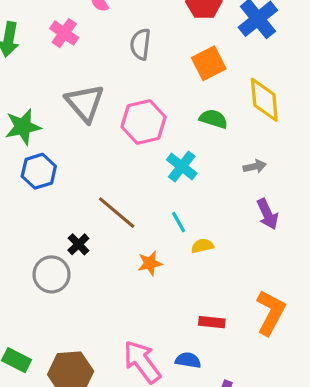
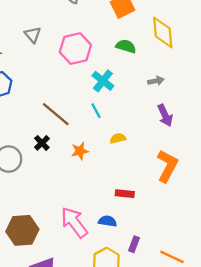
gray triangle: (85, 103) -> (33, 35), size x0.6
cyan line: (179, 222) -> (96, 111), moved
black cross: (78, 244) -> (42, 143), moved
orange L-shape: (271, 313) -> (167, 166), moved

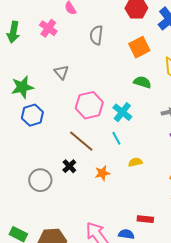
pink hexagon: (75, 49) -> (89, 105), moved
red rectangle: (125, 194) -> (145, 219), moved

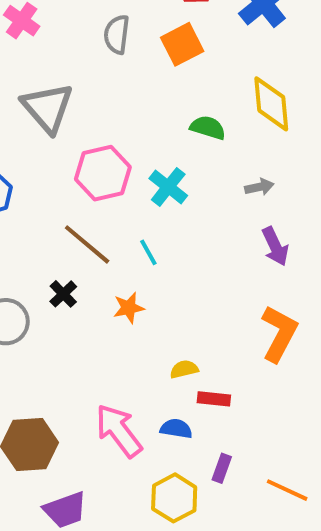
orange square: (139, 47) -> (182, 44), moved
gray triangle: (61, 72) -> (47, 108), size x1.8
cyan line: (116, 138) -> (148, 252), moved
yellow semicircle: (135, 162) -> (184, 369), moved

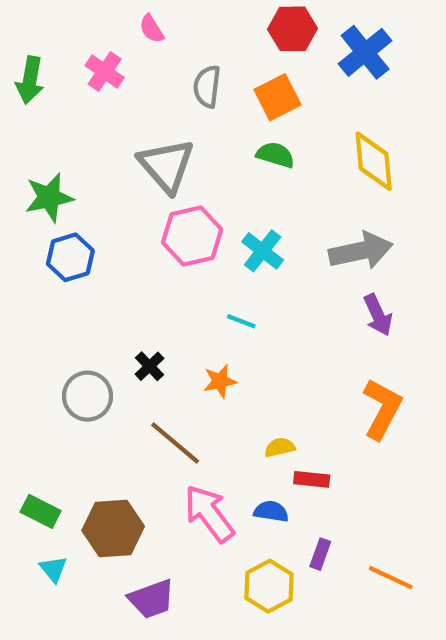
gray triangle: (47, 108) -> (166, 165), moved
green semicircle: (208, 128) -> (275, 155), moved
gray arrow: (259, 187) -> (361, 251), size x2.0
brown line: (87, 244) -> (175, 443), moved
cyan line: (148, 252) -> (241, 321), turned -40

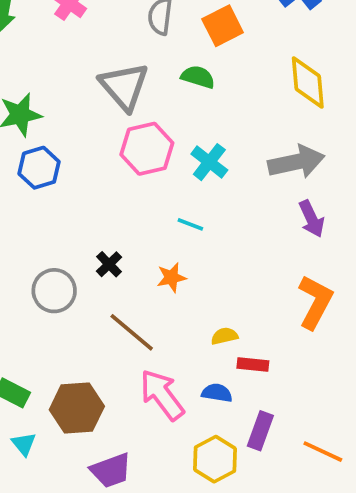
green semicircle: (275, 155) -> (198, 77), moved
purple rectangle: (320, 554) -> (260, 431), size x1.4

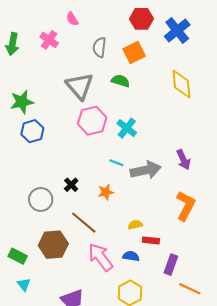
gray arrow: (296, 162) -> (146, 170), moved
brown hexagon: (77, 408) -> (53, 245), moved
purple rectangle: (260, 431) -> (171, 265), moved

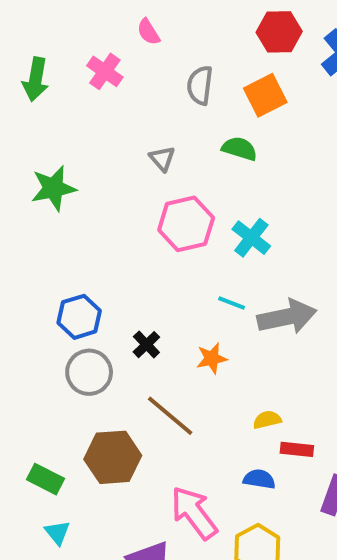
gray triangle: (80, 86) -> (162, 159), size x0.5
blue hexagon: (32, 131) -> (79, 317), moved
pink arrow: (101, 257) -> (194, 513), moved

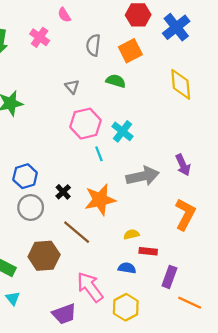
cyan line: (232, 303) -> (99, 154), moved, turned 48
orange star: (212, 358) -> (100, 200), size x1.8

